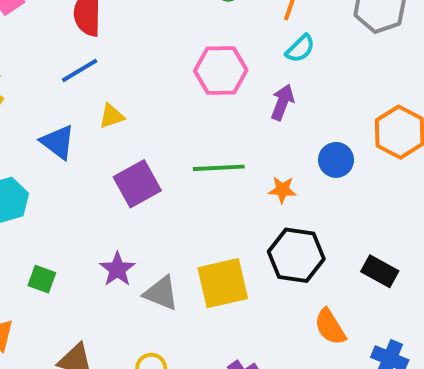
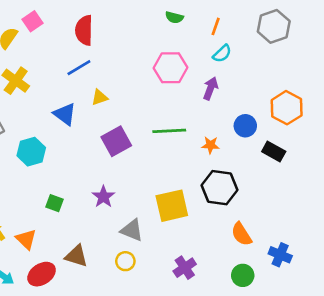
black rectangle: (380, 271) -> (274, 152), moved
gray triangle: (161, 293) -> (132, 230), moved

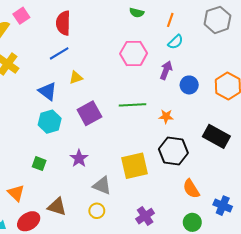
blue circle: (245, 126) -> (189, 85), moved
cyan hexagon: (31, 152) -> (50, 122), moved
black rectangle: (274, 152) -> (216, 136), moved, size x1.4

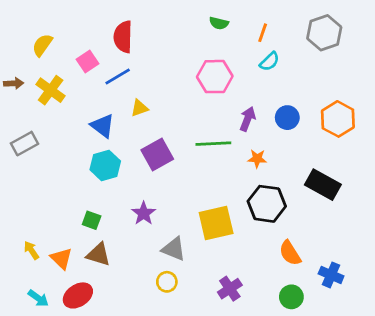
pink square: (21, 16) -> (87, 61), moved
purple arrow: (166, 70) -> (248, 119), moved
brown triangle: (57, 207) -> (98, 254), moved

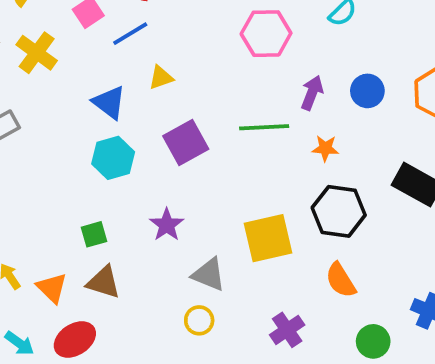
green square: (92, 220) -> (94, 234), turned -36
orange semicircle: (290, 253) -> (341, 280), moved

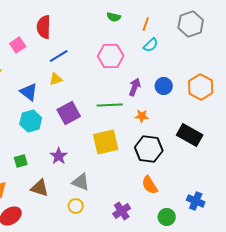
blue line: (130, 34) -> (59, 56), moved
yellow square: (268, 238) -> (106, 142), moved
brown triangle: (104, 282) -> (40, 188), moved

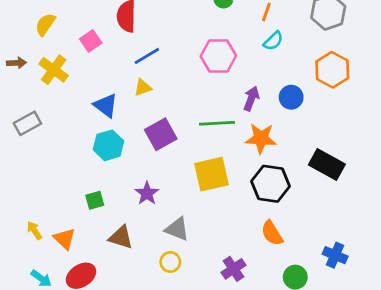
orange hexagon: (201, 87) -> (332, 70), moved
orange star: (142, 116) -> (261, 138), size x1.6

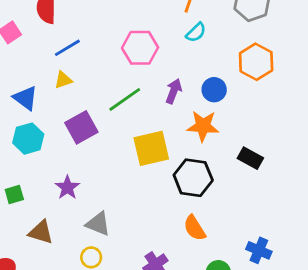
green line: (217, 123) -> (125, 99), moved, turned -32
orange star: (261, 138) -> (203, 126), moved
black rectangle: (327, 164) -> (250, 158), size x0.7
yellow square: (211, 174) -> (151, 148), moved

